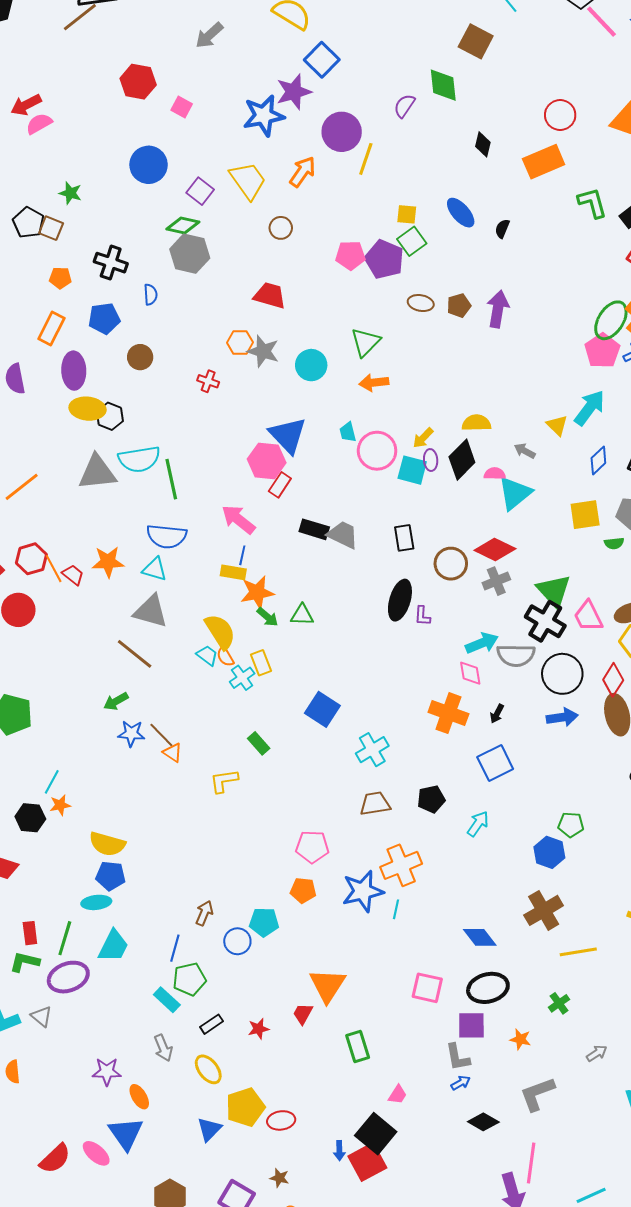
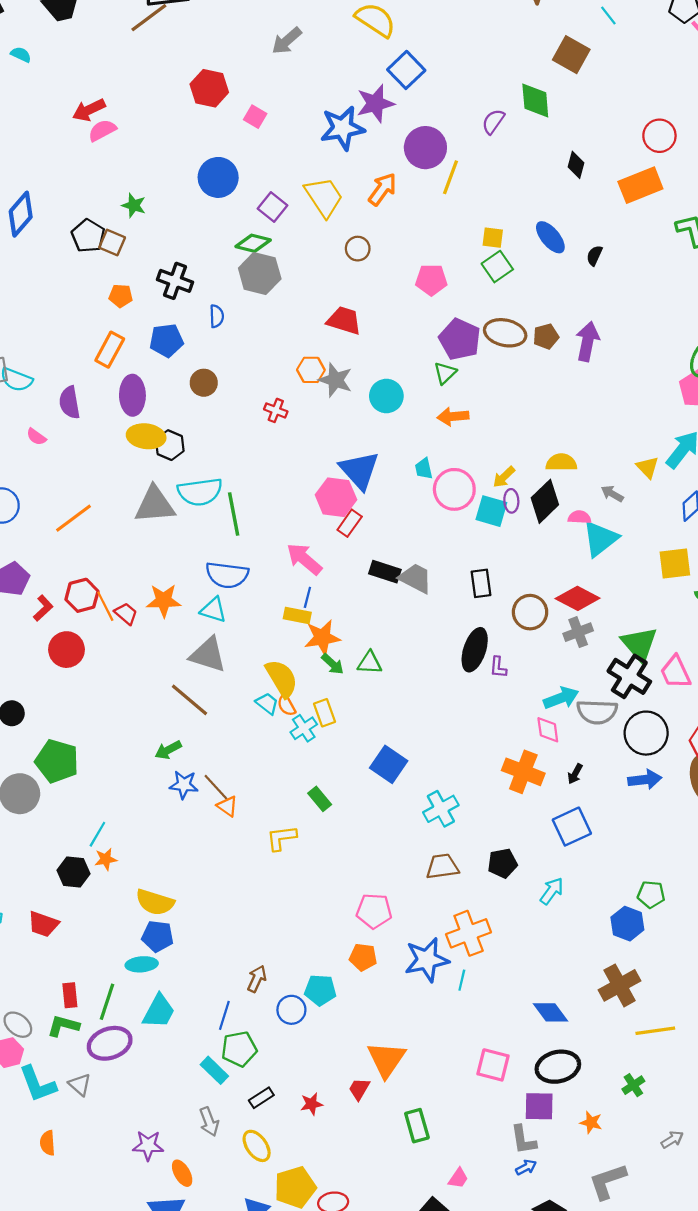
purple pentagon: (384, 259) -> (460, 339), moved
brown ellipse: (421, 303) -> (505, 333), size x1.5
green triangle: (365, 342) -> (445, 373), size x0.7

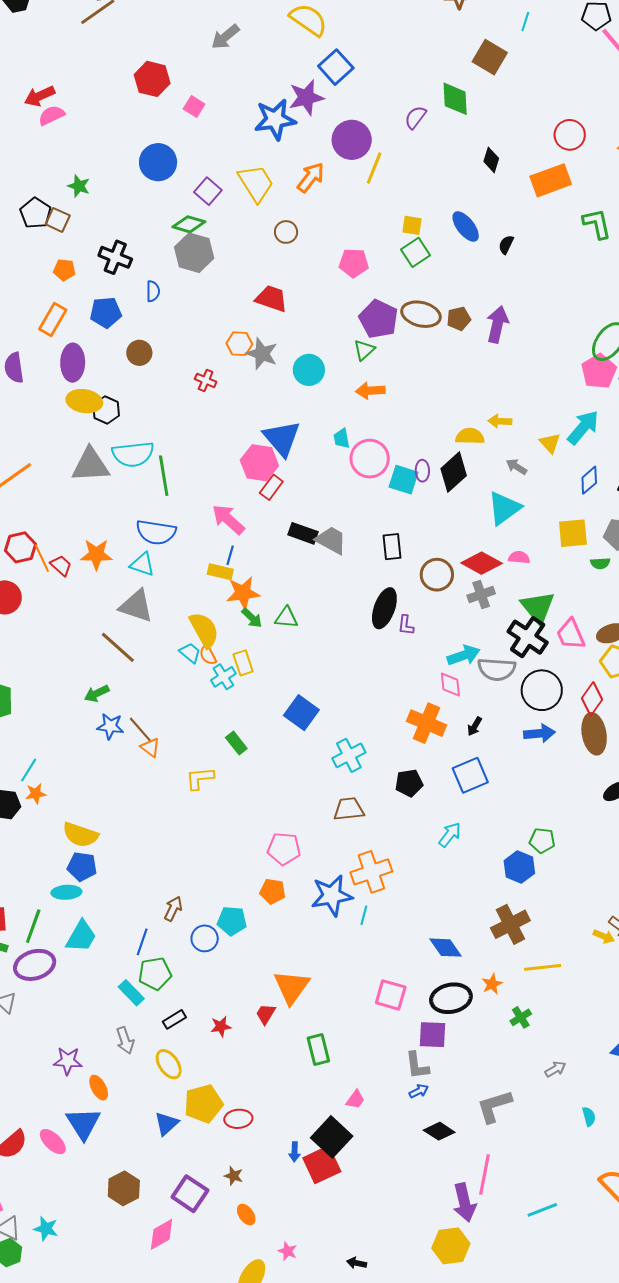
cyan line: (608, 15) -> (525, 22), turned 54
yellow arrow: (504, 477) -> (500, 421), moved, turned 45
pink semicircle: (580, 517) -> (519, 557), moved
black pentagon: (503, 863) -> (409, 783), moved
orange star: (591, 1122) -> (492, 984), moved, turned 30

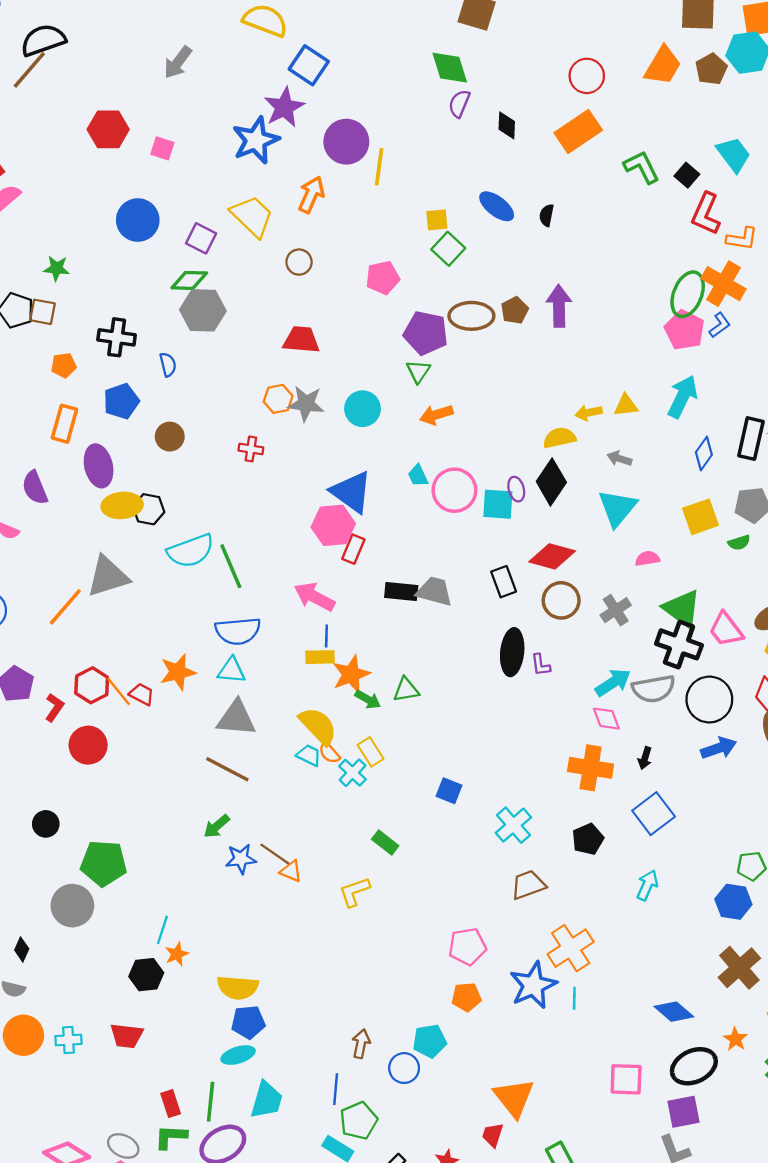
purple semicircle: (415, 117) -> (459, 104), moved
yellow triangle: (550, 443) -> (626, 405), moved, turned -40
gray triangle: (90, 465) -> (108, 576), moved
red diamond: (482, 563) -> (552, 556), moved
blue square: (301, 713) -> (449, 791), size x0.7

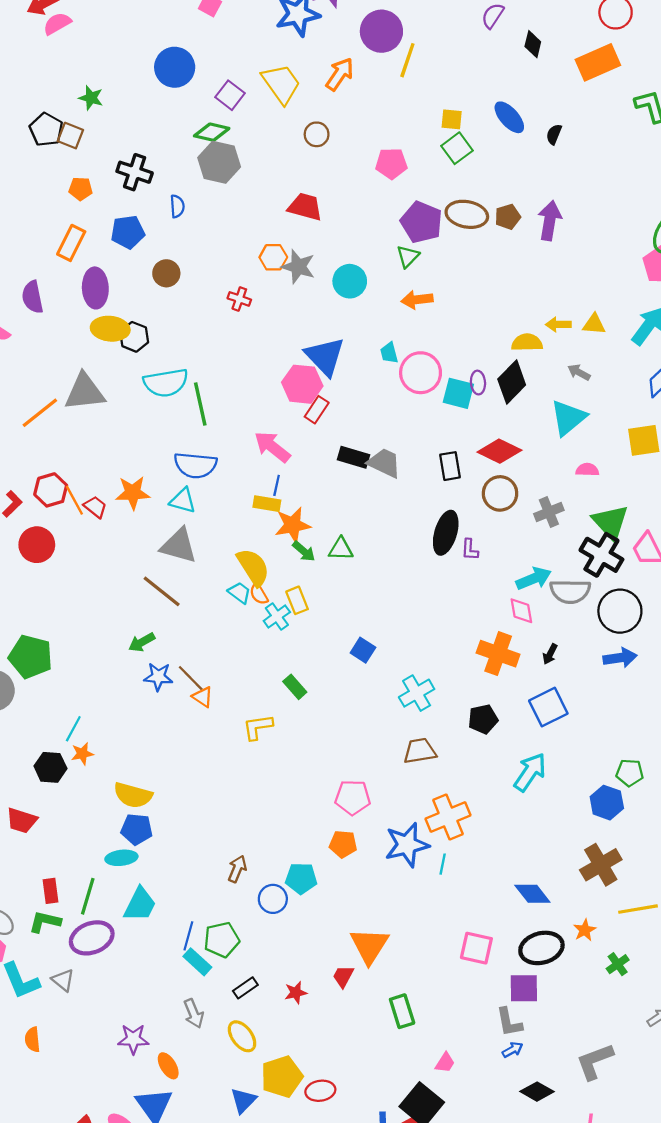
cyan arrow: (647, 885) -> (530, 772), size x1.4
blue line: (336, 1089) -> (188, 936), moved

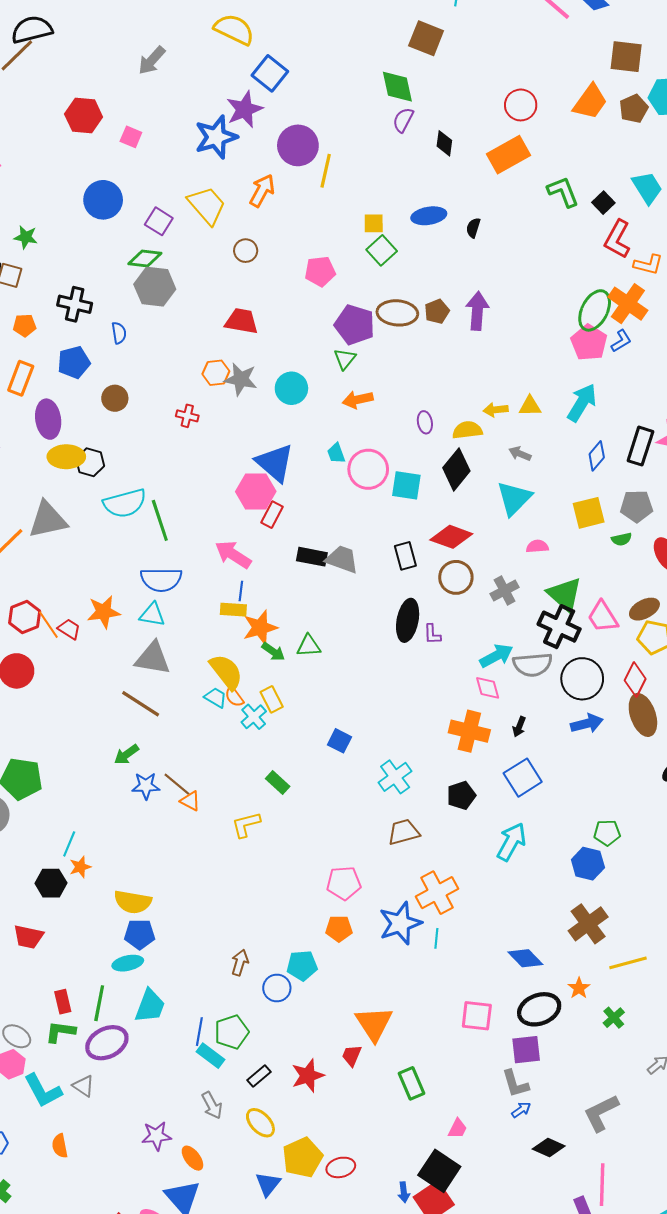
blue ellipse: (509, 117) -> (429, 216), turned -52
purple ellipse: (478, 383) -> (425, 422), moved
red star: (296, 993) -> (308, 1076), size x1.5

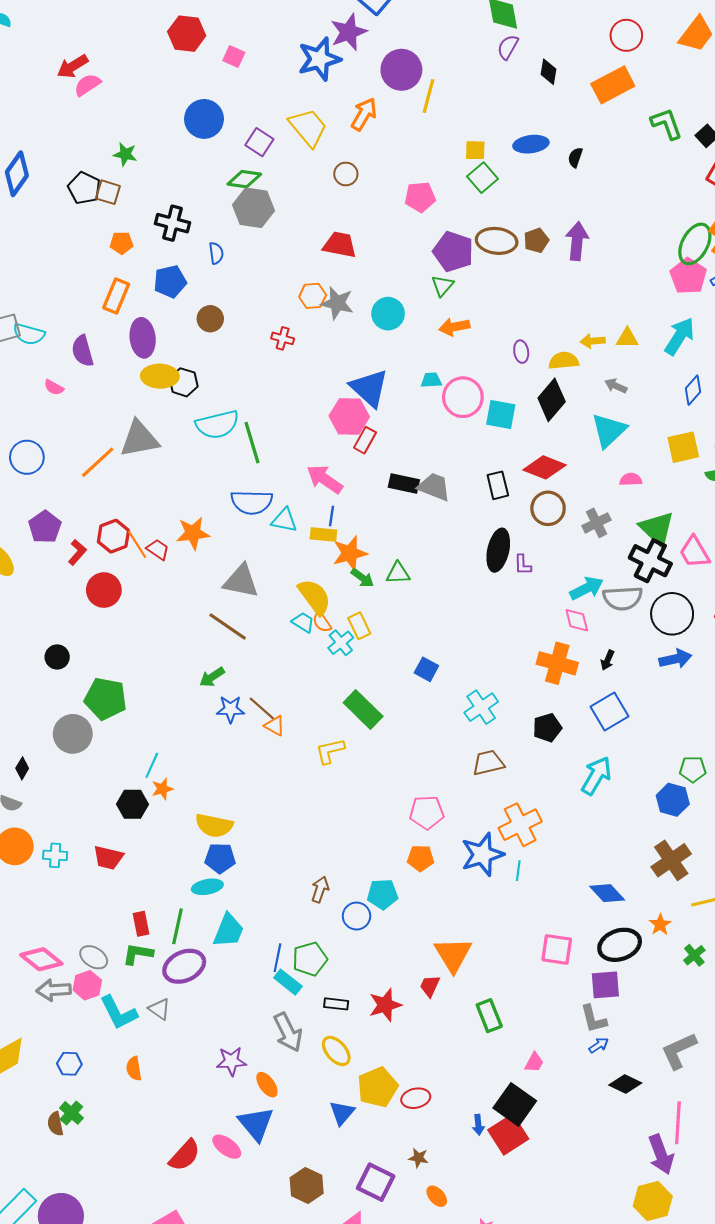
cyan trapezoid: (336, 453) -> (431, 380), turned 105
cyan triangle: (152, 615) -> (284, 520), moved
green rectangle: (278, 782) -> (363, 709), size x1.6
black rectangle: (259, 1076) -> (336, 1004), turned 45
gray arrow: (212, 1105) -> (288, 1032), size x1.4

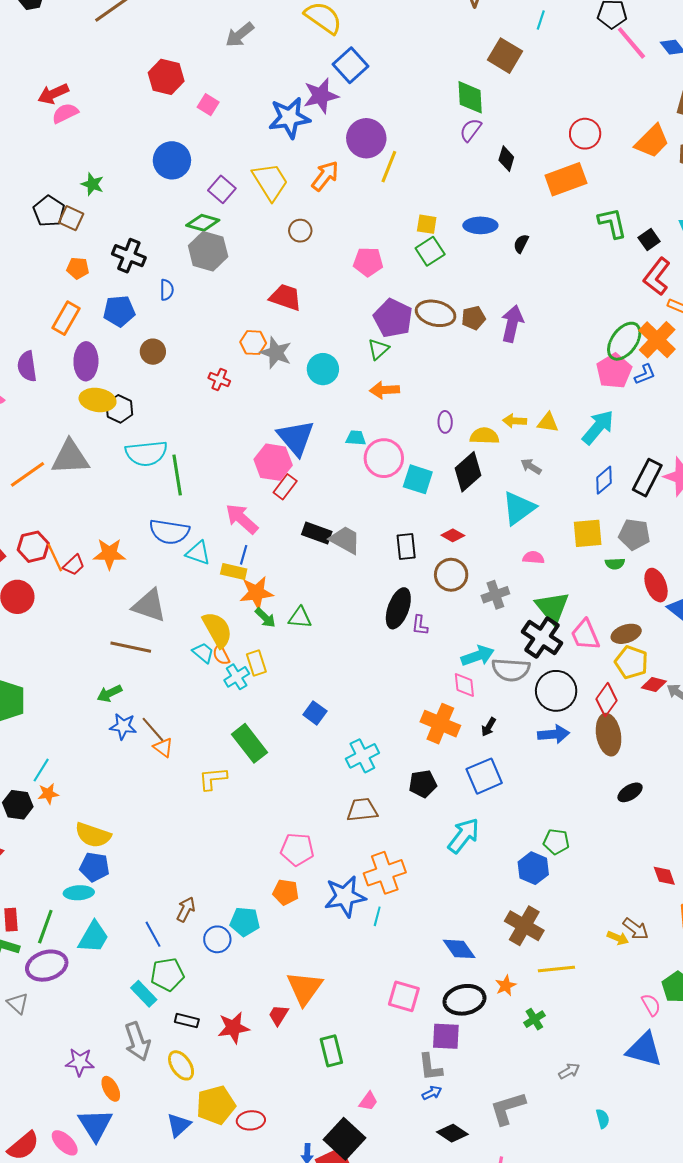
red diamond: (545, 467) -> (453, 535), size x0.6
red trapezoid: (158, 549) -> (74, 565), turned 95
brown line: (228, 627) -> (131, 647), turned -30
brown cross: (671, 860) -> (524, 926), turned -33
blue line: (277, 958) -> (153, 934), moved, turned -48

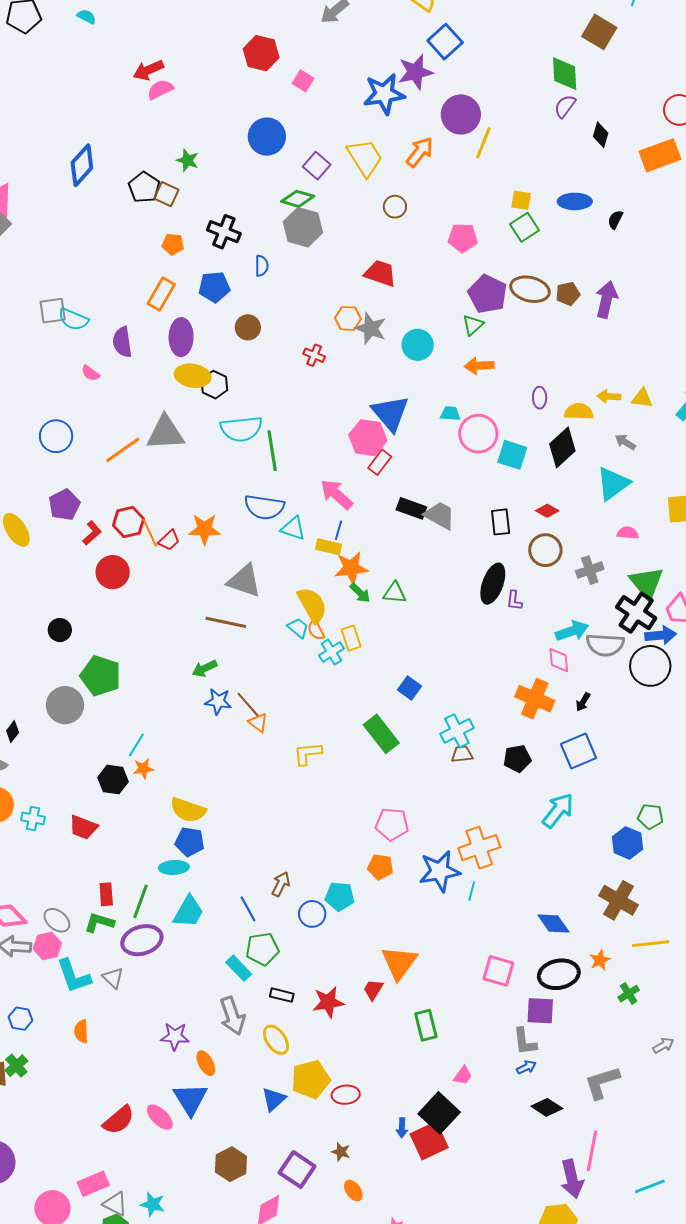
blue arrow: (554, 734) -> (661, 635), moved
green rectangle: (249, 743) -> (381, 734), moved
brown trapezoid: (362, 810) -> (462, 754), moved, size x0.7

